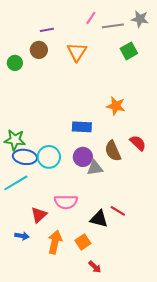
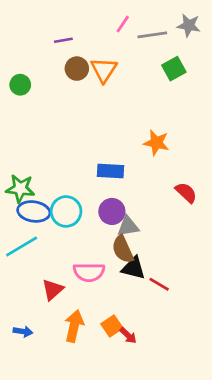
brown circle: (39, 50) -> (77, 69), moved
brown semicircle: (113, 151) -> (123, 249), moved
black triangle: (99, 219) -> (133, 268), moved
blue arrow: (22, 236) -> (23, 331), moved
red arrow: (95, 267) -> (128, 335), moved

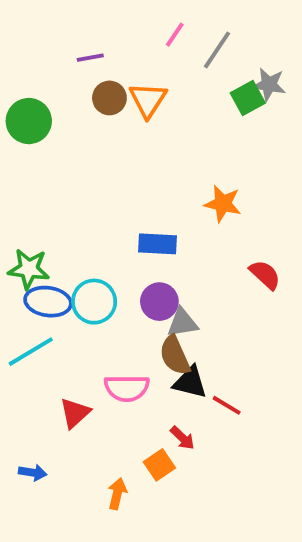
gray star: (189, 25) -> (269, 85), moved
gray line: (152, 35) -> (217, 50), turned -48
green circle: (20, 85) -> (29, 121), size x1.5
orange arrow: (74, 326) -> (117, 494), moved, size x0.7
red arrow: (128, 335) -> (182, 438), moved

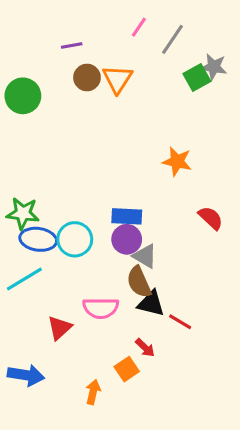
blue rectangle: (157, 244) -> (127, 216), moved
gray triangle: (182, 323) -> (145, 256), turned 40
blue arrow: (33, 473) -> (26, 375), size x1.6

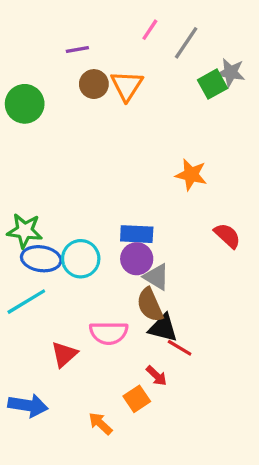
red line: (180, 322) -> (180, 348), moved
orange arrow: (93, 392) -> (100, 424), turned -60

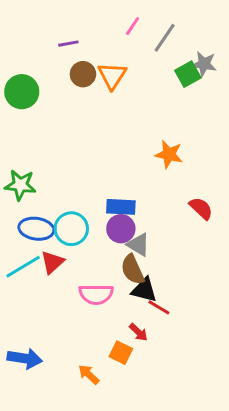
green star: (25, 231) -> (20, 185), moved
red triangle: (64, 354) -> (52, 262), moved
orange square: (137, 399) -> (121, 353), turned -30

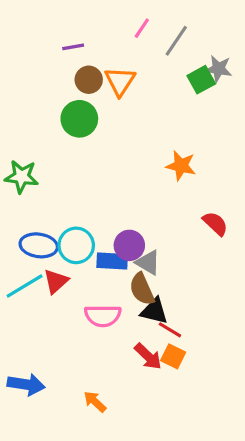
green circle: (22, 92) -> (79, 119), moved
green star: (20, 185) -> (21, 177), moved
blue rectangle: (121, 207) -> (112, 261), moved
red arrow: (138, 332) -> (148, 356), size x1.4
orange square: (121, 353) -> (173, 356), moved

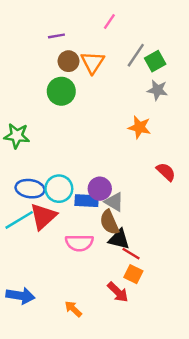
gray line: (176, 41) -> (136, 55), moved
gray star: (218, 69) -> (157, 90), moved
red triangle: (56, 281) -> (43, 216), size x1.4
red arrow: (148, 356) -> (118, 292), moved

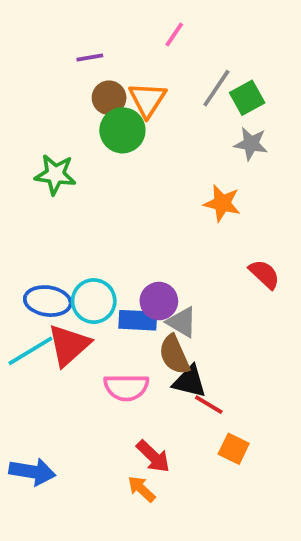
green circle: (61, 91) -> (122, 130), moved
green star: (17, 136) -> (55, 174), moved
orange square: (133, 274) -> (234, 449), moved
red arrow: (118, 292) -> (153, 456), moved
orange arrow: (73, 309) -> (142, 489), moved

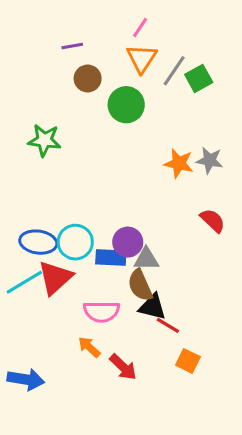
orange triangle: (147, 100) -> (142, 58), moved
green circle: (122, 130) -> (126, 105), moved
gray star: (251, 144) -> (210, 160), moved
gray triangle: (182, 322) -> (146, 259), turned -32
orange arrow: (142, 489) -> (89, 347), moved

